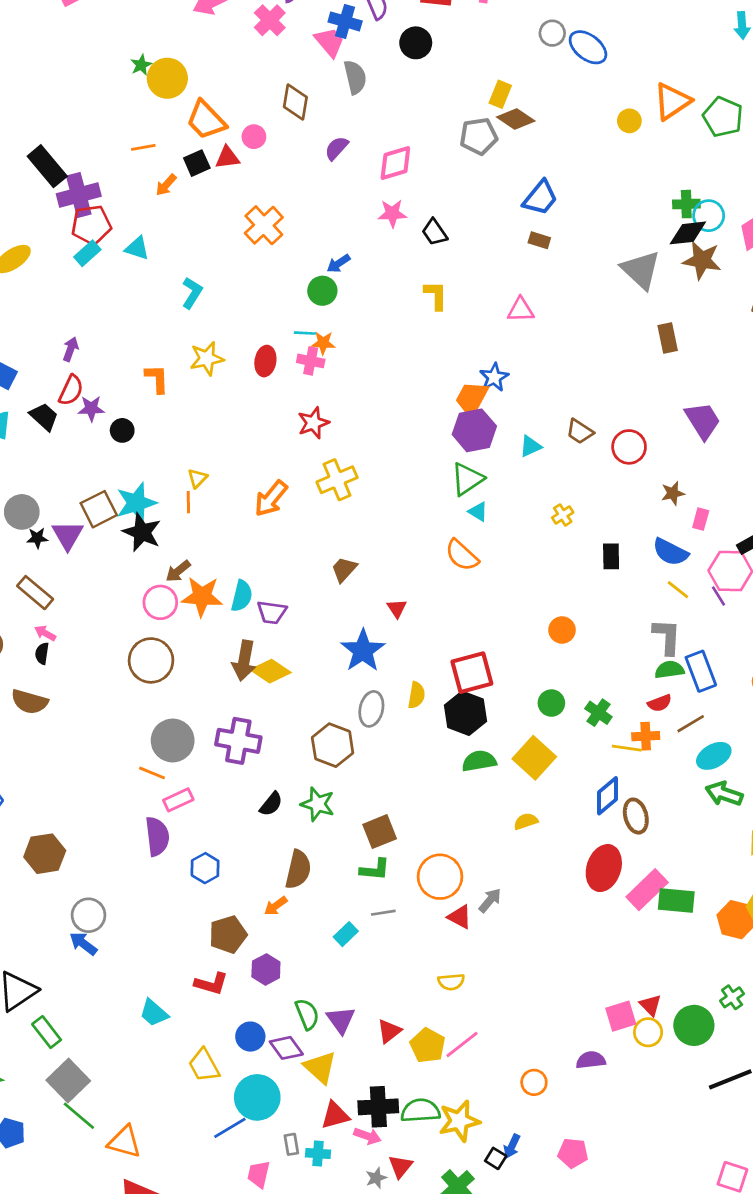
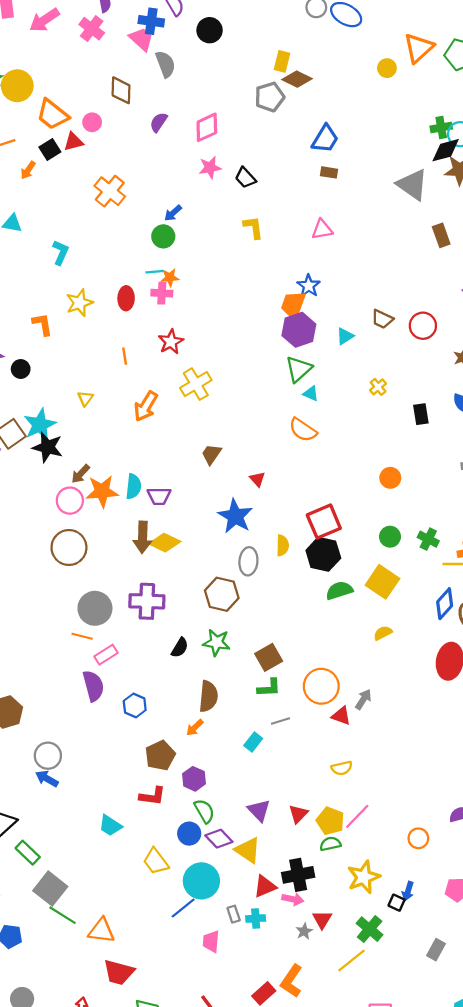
orange line: (188, 502) -> (125, 356), moved
green semicircle: (307, 1014) -> (204, 811), moved
green semicircle: (420, 1111) -> (330, 844), moved, size x0.7

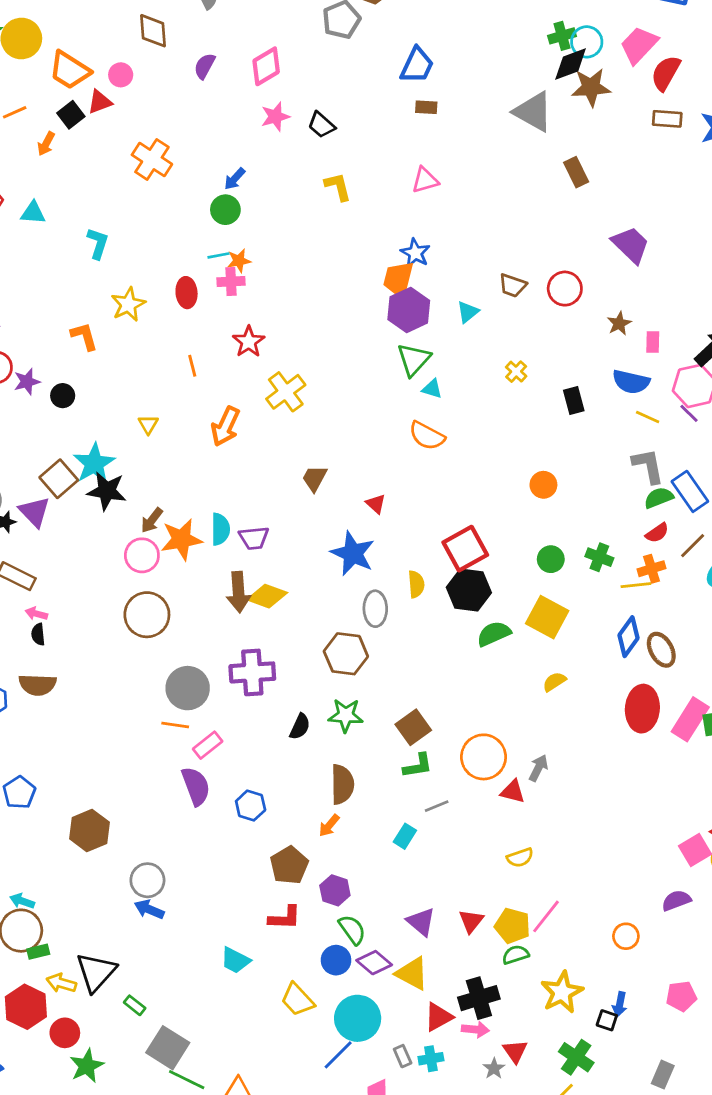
green rectangle: (28, 853) -> (135, 1005), size x0.7

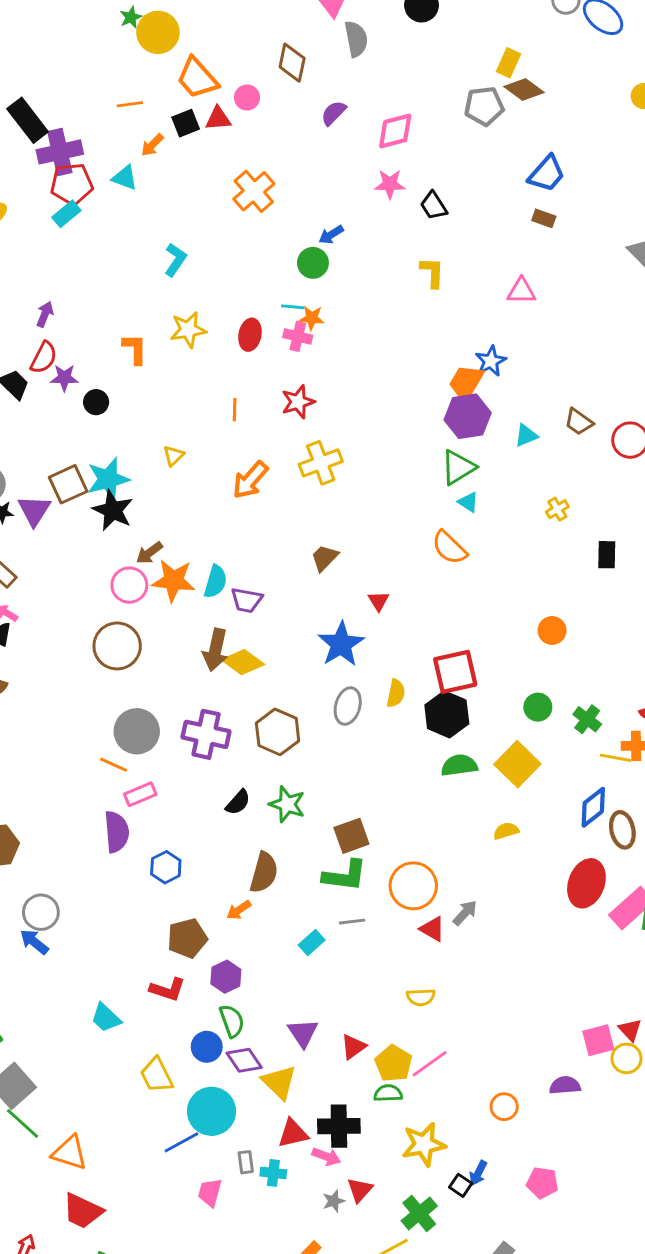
cyan triangle: (33, 213) -> (125, 178), moved
brown hexagon: (346, 654) -> (278, 732), moved
green L-shape: (418, 766) -> (345, 876), size x1.4

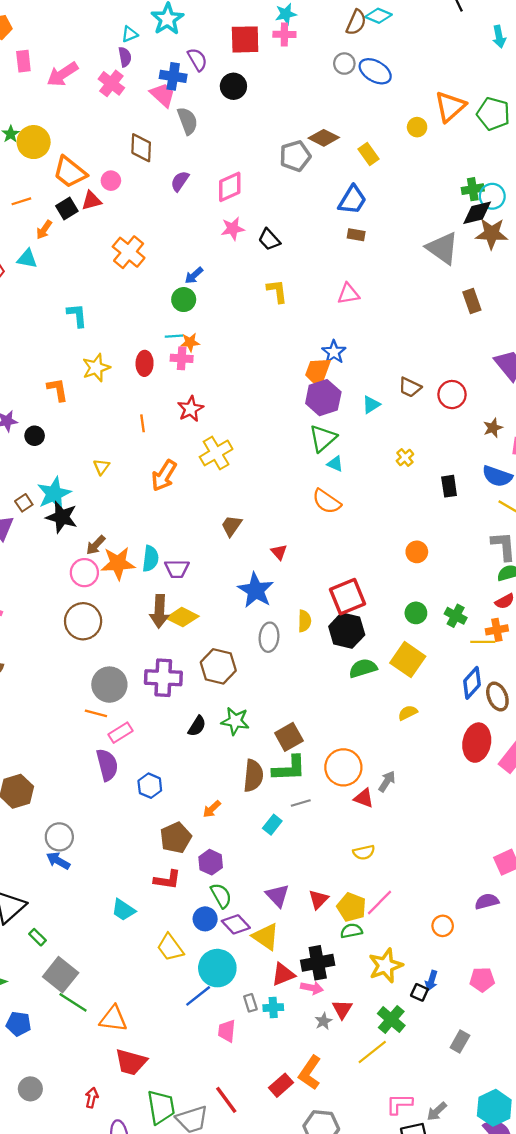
yellow rectangle: (509, 63) -> (368, 154), moved, turned -50
cyan L-shape: (175, 260) -> (77, 315), turned -30
brown square: (68, 484) -> (24, 503), size x0.6
brown semicircle: (264, 873) -> (253, 776), moved

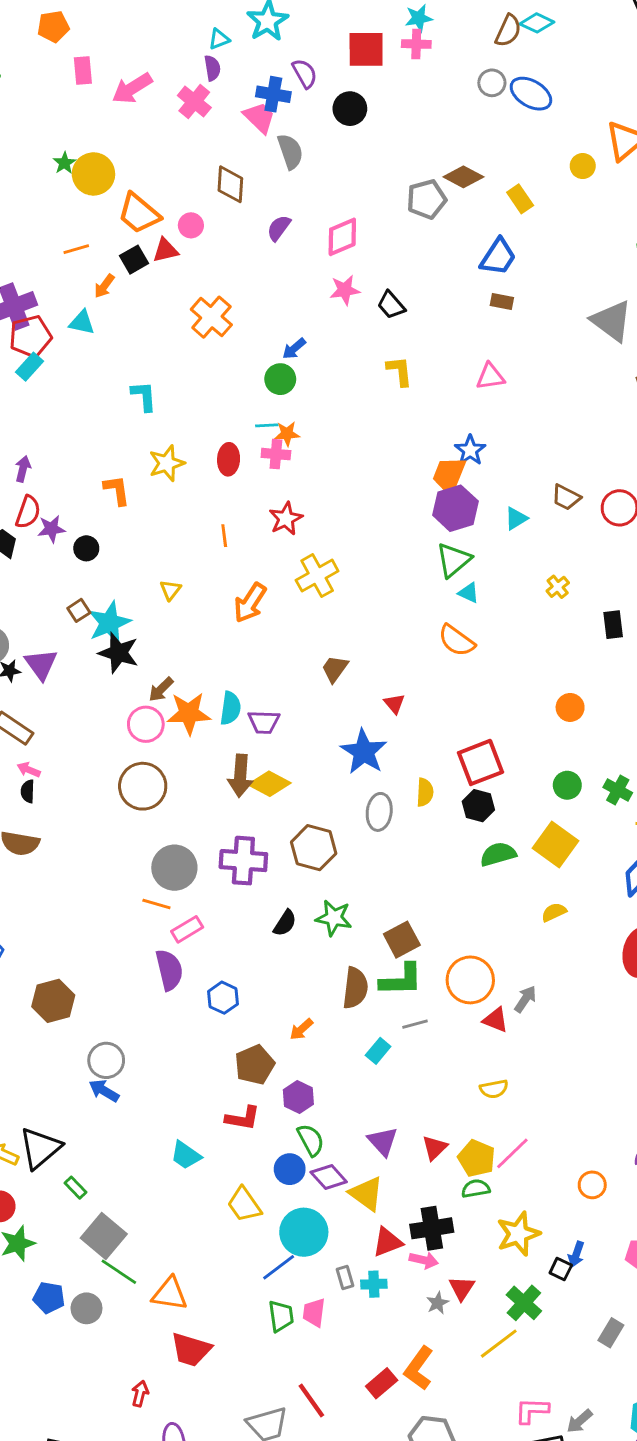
brown square: (24, 503) -> (79, 610), moved
black hexagon: (347, 631) -> (478, 806), size x0.7
gray circle: (30, 1089) -> (86, 1308), moved
green trapezoid: (161, 1107) -> (281, 1316), moved, size x0.7

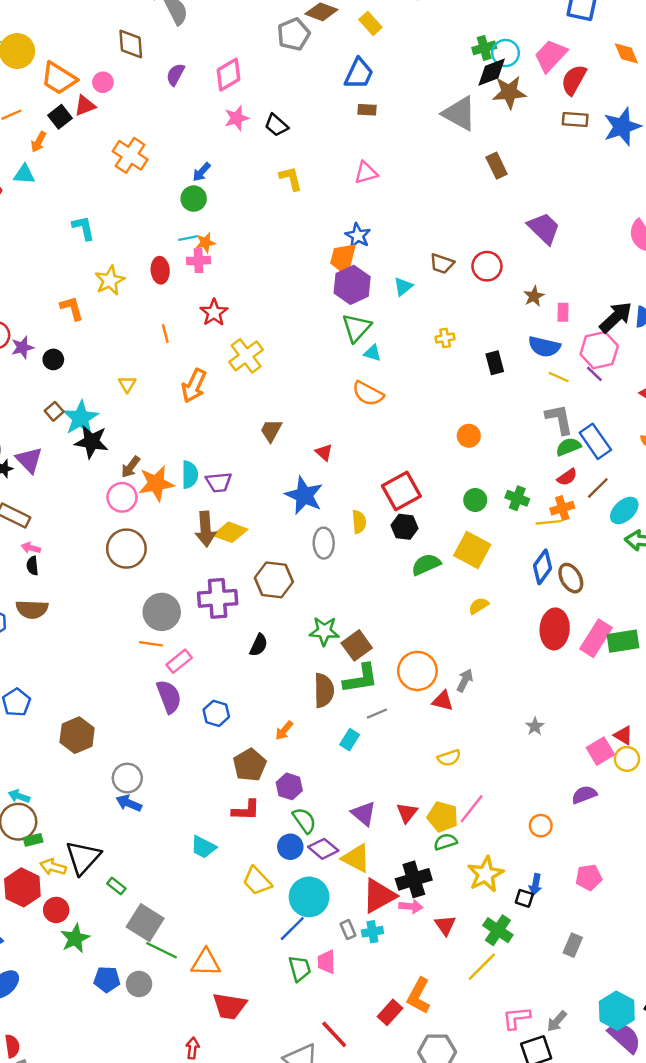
yellow cross: (558, 587) -> (445, 338), turned 36
green star: (334, 918) -> (324, 631), moved
red triangle: (387, 1242) -> (379, 896), size x1.4
gray star: (438, 1303) -> (535, 726), moved

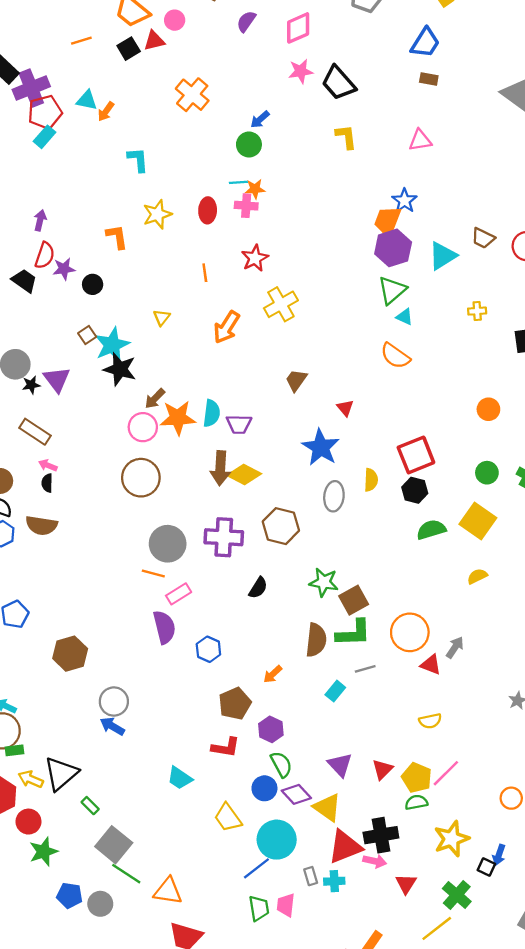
black trapezoid: (276, 125) -> (339, 83), size x1.5
orange arrow: (39, 142) -> (106, 111), moved
cyan triangle: (403, 287) -> (443, 256), size x1.5

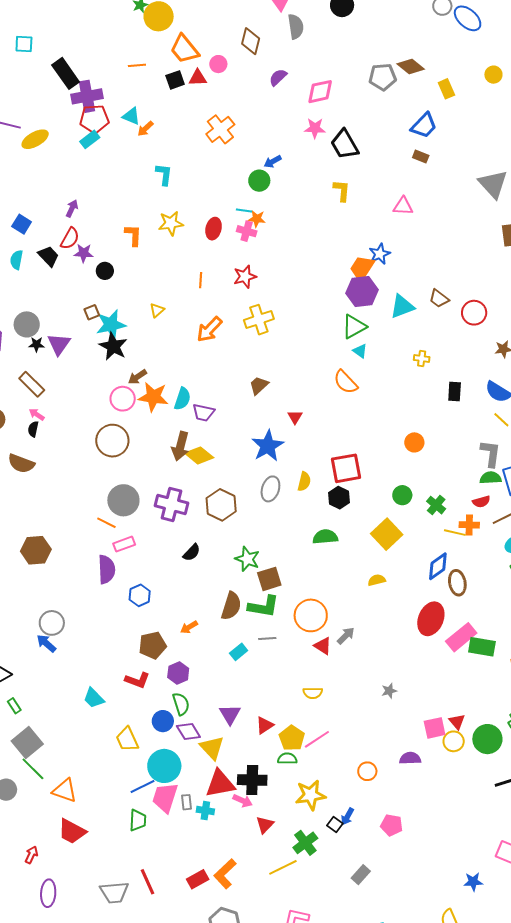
green semicircle: (431, 530) -> (325, 537), moved
brown hexagon: (70, 654) -> (36, 550), moved
pink trapezoid: (286, 905) -> (165, 798), moved, size x1.5

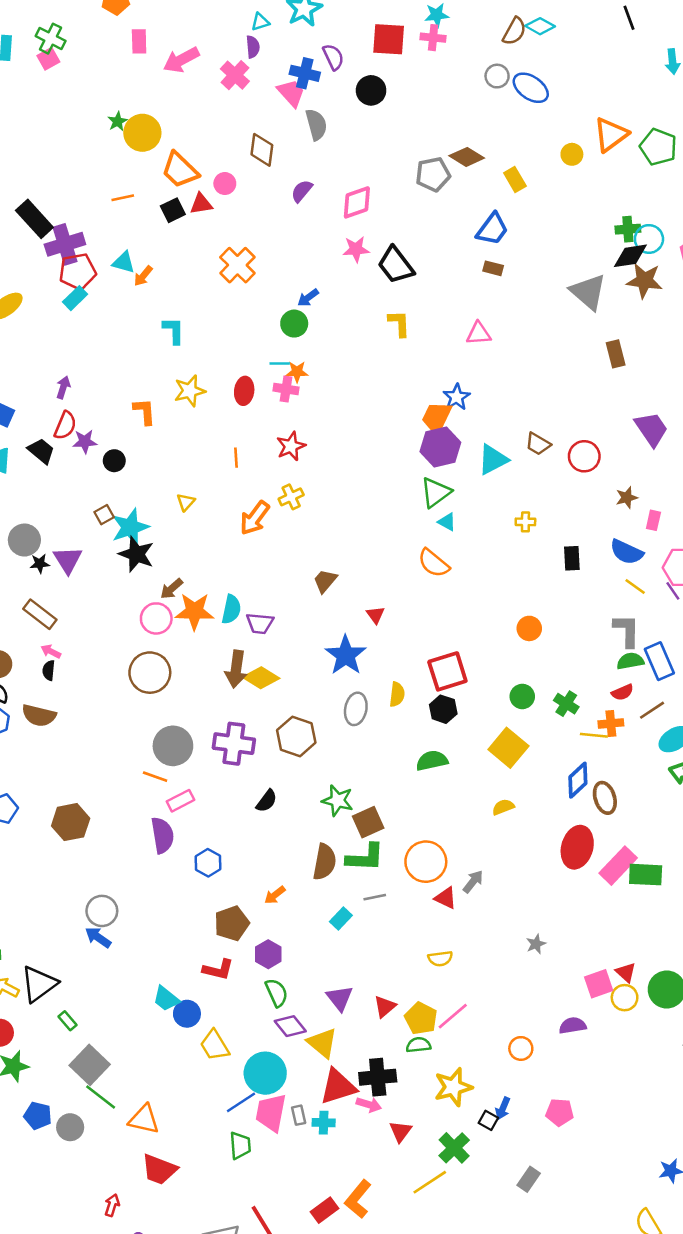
yellow cross: (259, 320) -> (291, 497), moved, size x0.7
blue circle: (163, 721) -> (187, 1014), moved

